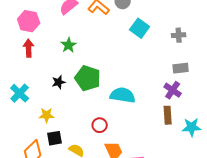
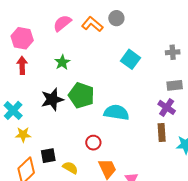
cyan square: (140, 28) -> (130, 59), moved
black star: (59, 82) -> (52, 99), size x1.6
yellow star: (47, 115) -> (23, 135), moved

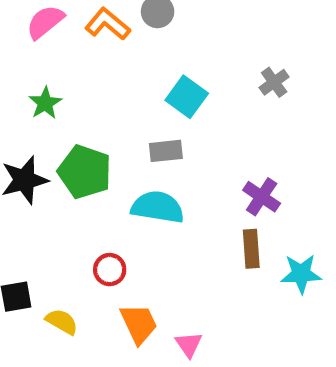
gray cross: (173, 52) -> (274, 82), turned -32
gray rectangle: (175, 85) -> (166, 151), moved

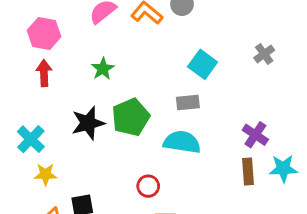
green pentagon: (85, 172) -> (131, 117), turned 30
cyan star: (301, 274) -> (283, 169), moved

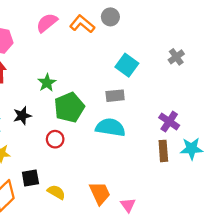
green star: (103, 69) -> (47, 83), moved
black star: (88, 123) -> (22, 116), moved, size x0.7
red circle: (148, 186) -> (55, 139), moved

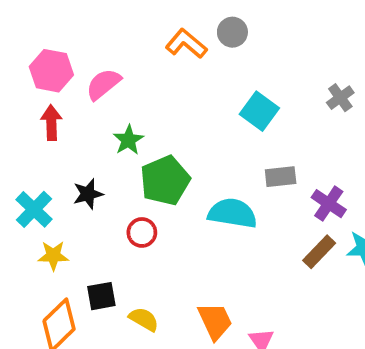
pink semicircle: (47, 23) -> (103, 84), moved
gray rectangle: (115, 96) -> (281, 177), moved
brown rectangle: (163, 151) -> (319, 252), turned 48

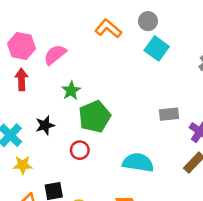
gray circle: (232, 32) -> (148, 21), moved
cyan square: (259, 111) -> (157, 48), moved
cyan semicircle: (232, 213) -> (138, 163), moved

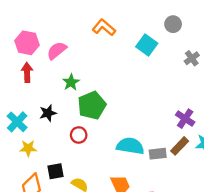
gray circle: (148, 21) -> (173, 24), moved
gray rectangle: (169, 114) -> (158, 154), moved

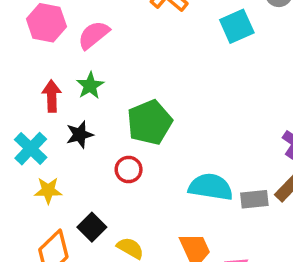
cyan square: (147, 45) -> (237, 26), turned 30
red arrow: (27, 72) -> (52, 96), moved
green star: (71, 82) -> (90, 86), moved
black square: (56, 171) -> (92, 227), turned -35

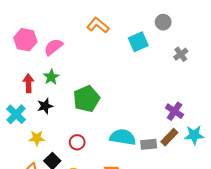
red circle: (129, 170) -> (77, 142), moved
yellow star: (48, 190) -> (37, 138), moved

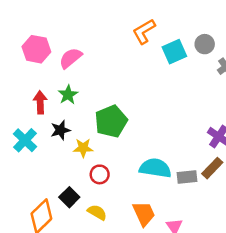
gray circle: (163, 22) -> (205, 44), moved
orange L-shape: (98, 25) -> (144, 31), moved, turned -70
yellow star: (37, 138) -> (83, 148), moved

